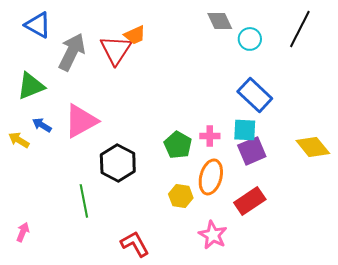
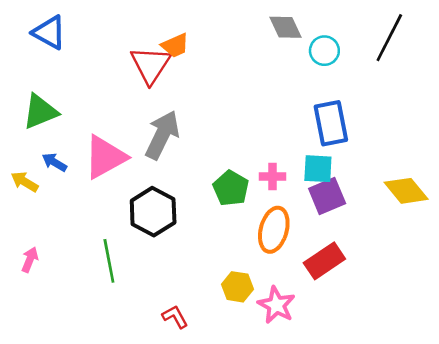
gray arrow: (72, 52) -> (162, 135), moved
blue rectangle: (255, 95) -> (331, 123), turned 36
yellow hexagon: (181, 196) -> (237, 287), moved
pink arrow: (23, 232) -> (30, 260), moved
red L-shape: (135, 244) -> (175, 317), size x0.7

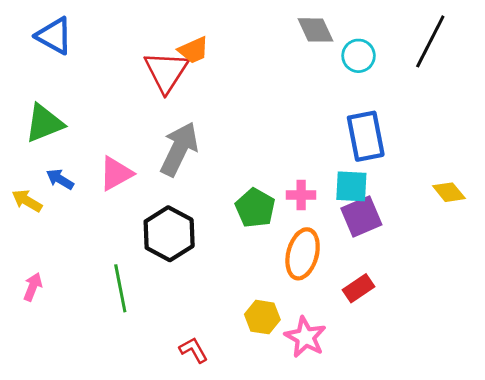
pink triangle: (105, 157) -> (116, 173), size x0.7
yellow diamond: (406, 191) -> (449, 192), moved, size x0.7
red rectangle: (324, 261) -> (359, 288), size x0.7

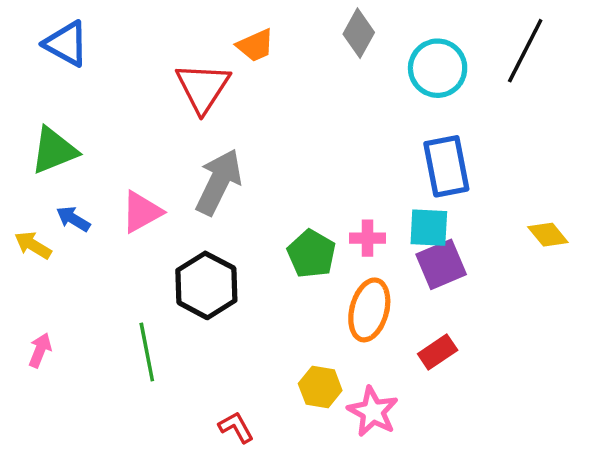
gray diamond: (315, 30) -> (359, 33), moved, turned 54
orange trapezoid: (193, 50) -> (255, 45), moved
cyan circle: (359, 56) -> (438, 68), size x1.4

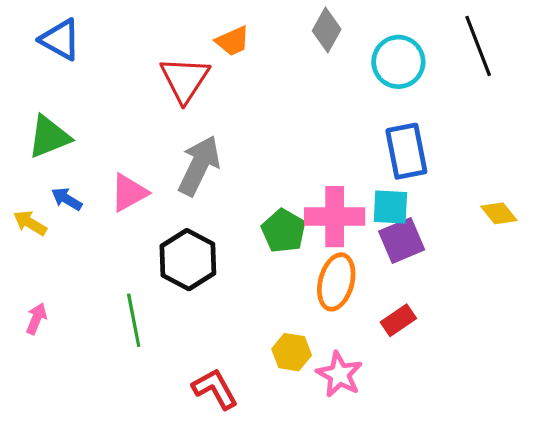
black line: (525, 51) -> (478, 46), turned -48
pink cross: (368, 238) -> (335, 217), size x1.8
red L-shape: (236, 427) -> (215, 389), size x1.4

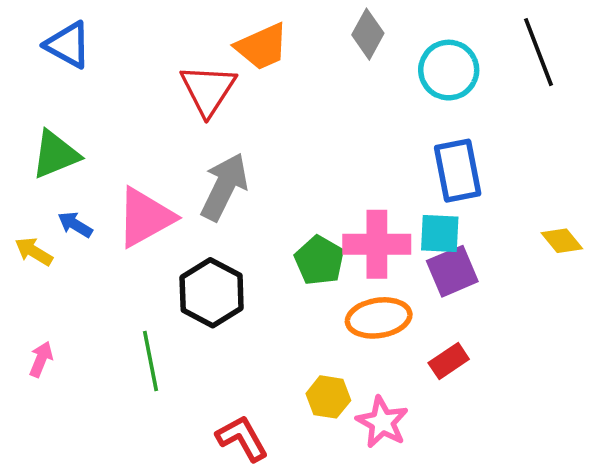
orange trapezoid: (233, 41) -> (262, 47), size x1.4
pink triangle: (129, 193) -> (145, 217), size x1.4
orange ellipse: (336, 282) -> (379, 318), turned 66

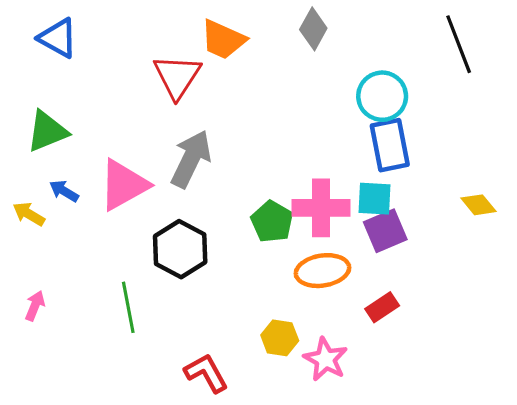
orange trapezoid: (262, 47) -> (223, 40), turned 48
cyan circle: (449, 70) -> (382, 96), moved

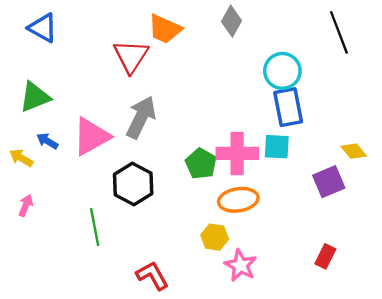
purple square: (385, 231) -> (329, 182), moved
pink arrow: (35, 306) -> (26, 205), moved
red rectangle: (382, 307) -> (325, 256), moved, turned -30
yellow hexagon: (280, 338) -> (215, 237), moved

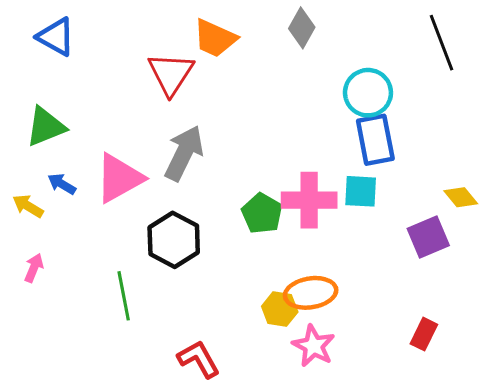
orange ellipse: (238, 200) -> (311, 293), moved

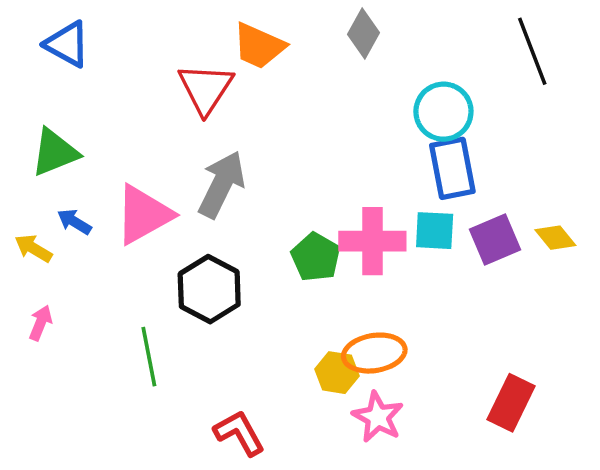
purple square: (428, 237) -> (495, 239), moved
red rectangle: (424, 334) -> (511, 403), size x1.4

